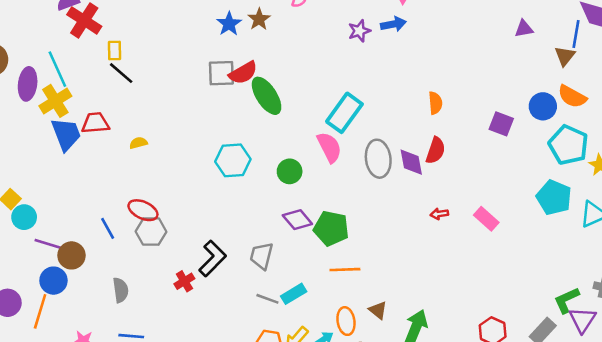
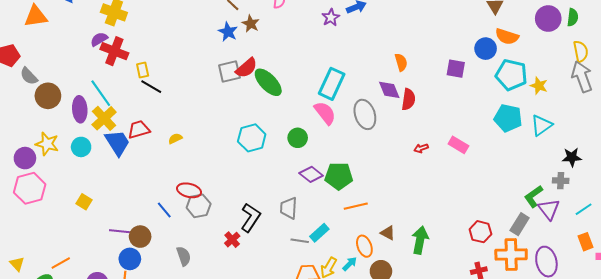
purple diamond: (411, 162) -> (389, 90), moved
cyan circle: (24, 217) -> (81, 147), moved

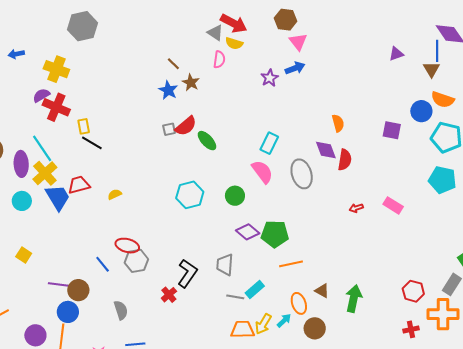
gray square: (229, 71) -> (169, 129), size x0.6
green ellipse: (268, 82) -> (207, 141), size x0.7
cyan rectangle: (332, 84) -> (269, 143), size x0.7

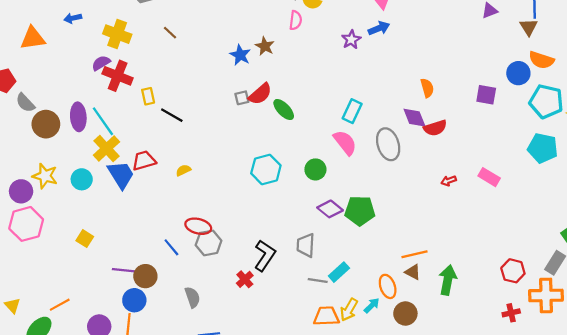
brown line: (173, 64) -> (170, 33), moved
black line: (92, 143) -> (172, 115), moved
red semicircle: (345, 160) -> (435, 128), turned 65
purple ellipse: (21, 164) -> (78, 117), moved
orange line: (291, 264) -> (414, 254), moved

